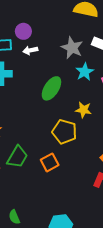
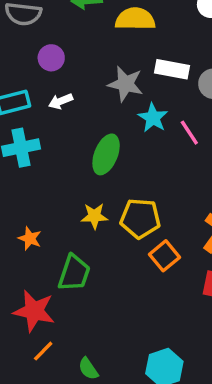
purple circle: (23, 31) -> (51, 58), moved
yellow star: (84, 110) -> (94, 216), moved
orange square: (50, 162) -> (165, 256), moved

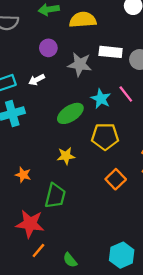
purple circle: (51, 58) -> (48, 48), moved
cyan star: (153, 118) -> (101, 99), moved
green ellipse: (106, 154) -> (70, 113), turned 40
yellow pentagon: (140, 218) -> (105, 136), moved

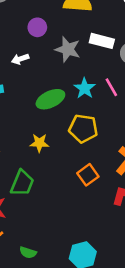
green semicircle: (70, 260) -> (28, 252), turned -42

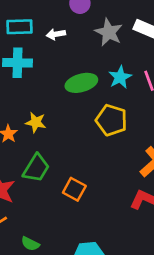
yellow star: (39, 143) -> (36, 122), moved
orange square: (88, 175) -> (74, 189), moved, turned -35

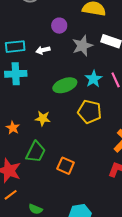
gray star: (109, 32) -> (83, 46), turned 30
yellow star: (36, 122) -> (43, 118), moved

